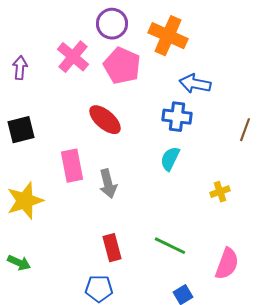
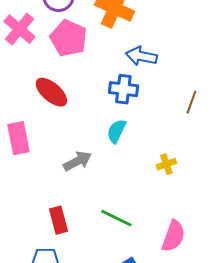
gray arrow: (108, 184) -> (77, 161), moved, turned -104

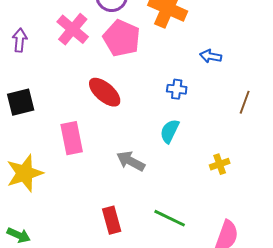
blue arrow: (141, 56) -> (211, 56), moved, size x0.7
blue cross: (123, 89) -> (177, 89), size x0.7
gray arrow: (77, 161) -> (131, 161), turned -124

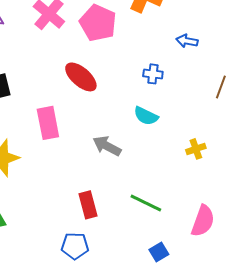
cyan semicircle: (170, 131) -> (146, 116), turned -90

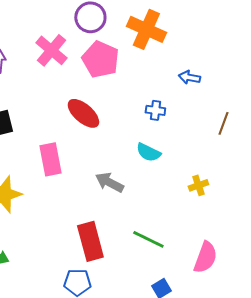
red rectangle: (88, 205) -> (90, 241), size x1.4

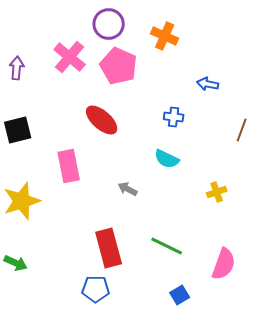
orange cross: (146, 29) -> (165, 36), size x0.7
gray arrow: (109, 182) -> (128, 189), size x0.7

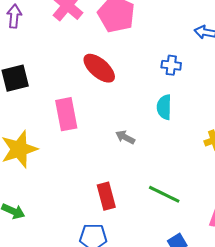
cyan semicircle: (167, 159) -> (164, 107), turned 65
red rectangle: (109, 248) -> (106, 196), size x0.7

